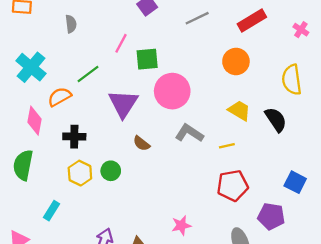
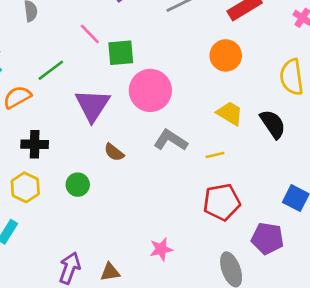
pink line: (121, 43) -> (90, 34), turned -72
yellow hexagon: (80, 173) -> (25, 187), moved

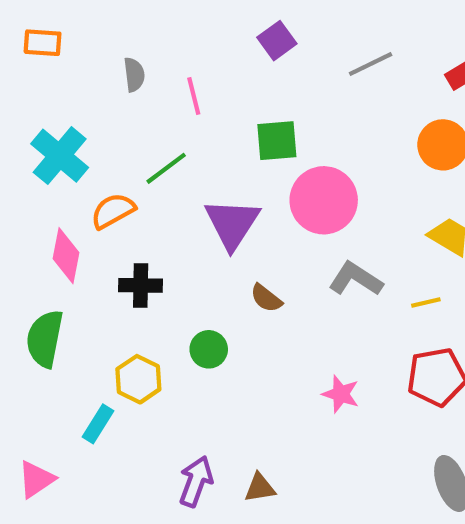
pink line: (90, 34) -> (194, 96), moved, turned 30
yellow hexagon: (25, 187) -> (138, 379), moved
pink star: (161, 249) -> (341, 394), moved, turned 30

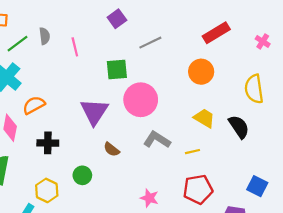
gray line: (371, 64) -> (150, 43), moved
green line: (166, 168) -> (18, 44), moved

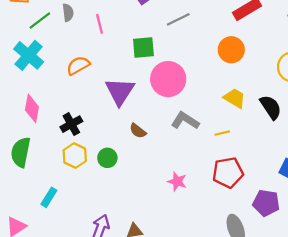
orange semicircle: (34, 105) -> (78, 66), moved
black cross: (48, 143) -> (71, 124), turned -30
yellow hexagon: (47, 190) -> (75, 156), moved

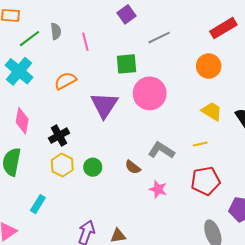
gray L-shape: (185, 121) -> (161, 150), moved
brown semicircle: (138, 131) -> (133, 167), moved

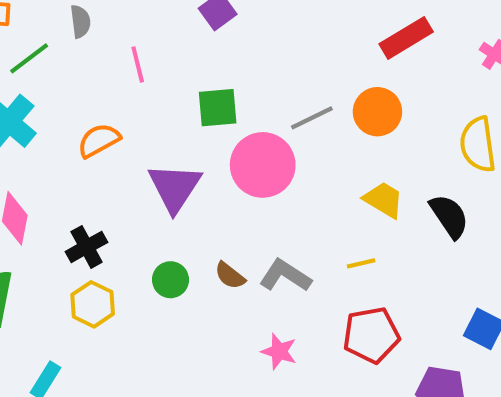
gray semicircle: (56, 31) -> (80, 22), moved
gray line: (159, 38) -> (312, 118), moved
green circle: (93, 167) -> (171, 280), moved
brown semicircle: (133, 167) -> (230, 276), moved

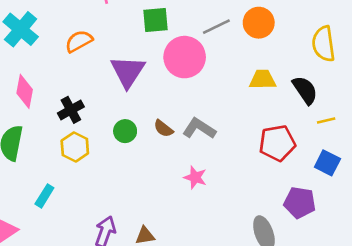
yellow trapezoid: (384, 200) -> (263, 80), turned -32
yellow line: (361, 263) -> (326, 121), moved
red pentagon: (371, 335) -> (277, 143), moved

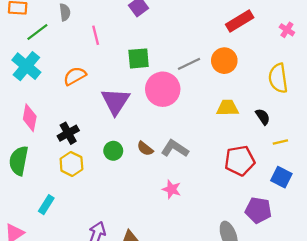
black semicircle: (305, 90) -> (263, 117), size x0.7

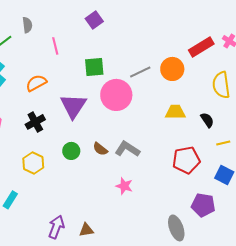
red rectangle: (240, 21) -> (201, 47), moved
black cross: (68, 133) -> (35, 122), moved

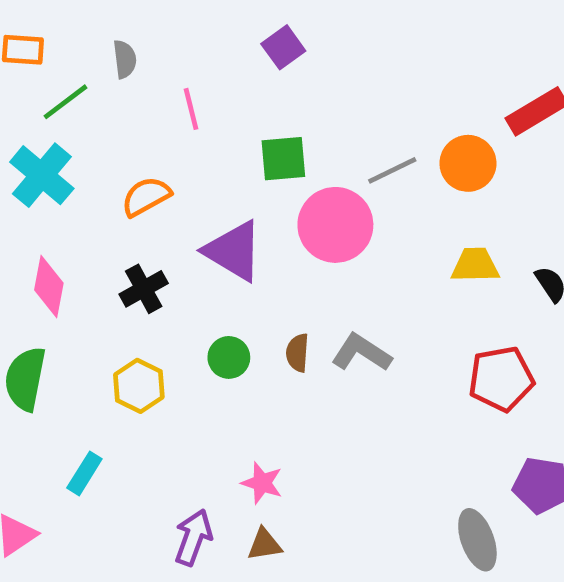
purple triangle: (73, 106) -> (234, 251), turned -32
brown semicircle: (100, 149) -> (298, 353), turned 56
pink star: (124, 186) -> (262, 483), moved

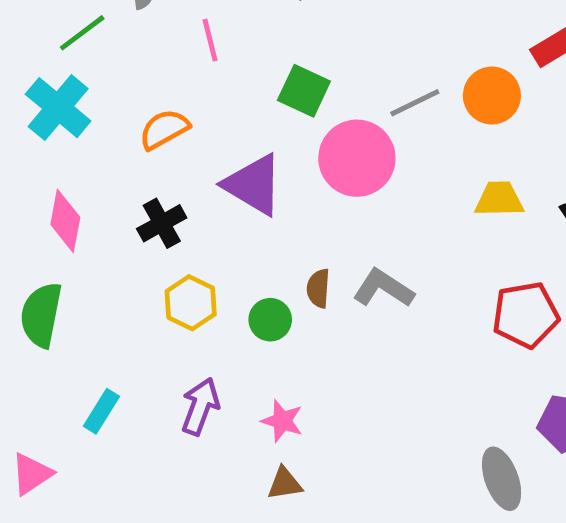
green square: (283, 159) -> (304, 91), turned 30
green circle: (229, 357) -> (270, 320), moved
yellow hexagon: (139, 386) -> (191, 303), moved
purple arrow: (193, 537) -> (200, 406), moved

